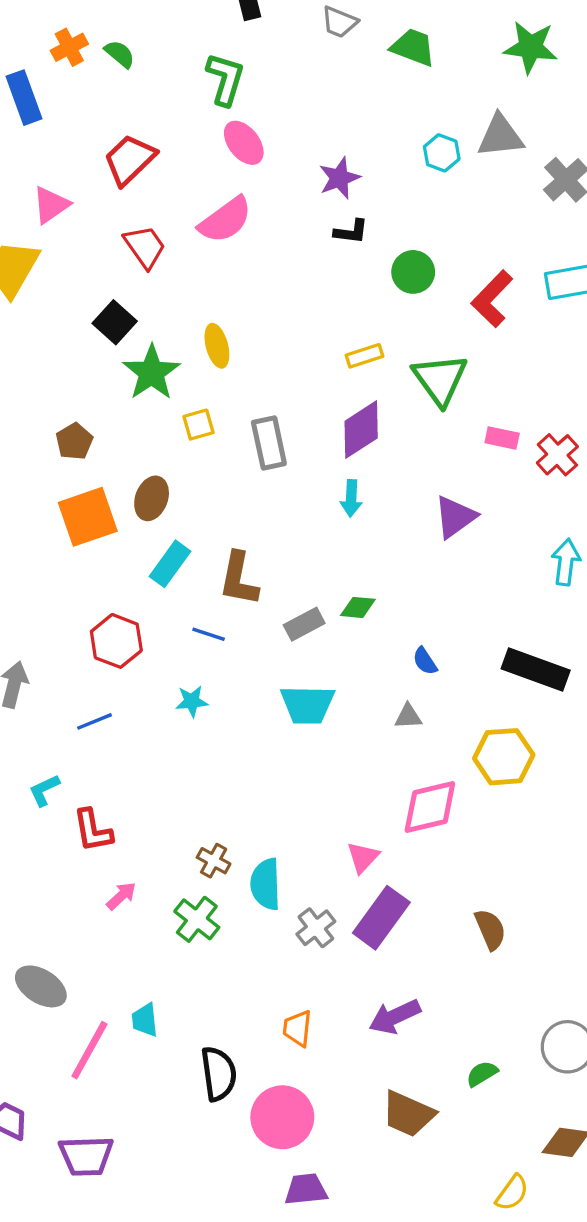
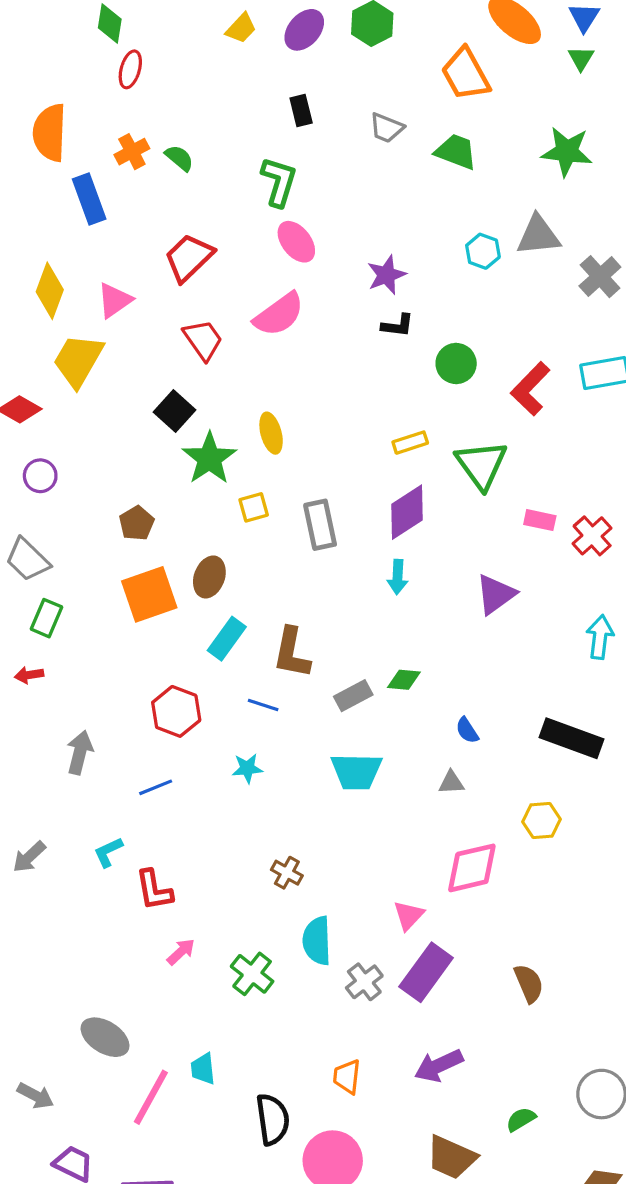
yellow hexagon: (504, 757) -> (541, 820), size x0.7
brown cross: (214, 861) -> (287, 873), moved

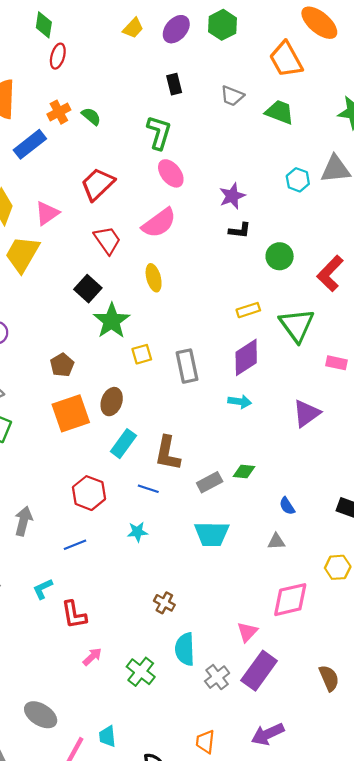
blue rectangle: (89, 199) -> (30, 144), turned 72
yellow ellipse: (271, 433) -> (154, 278), moved
cyan arrow: (398, 577) -> (240, 402), turned -85

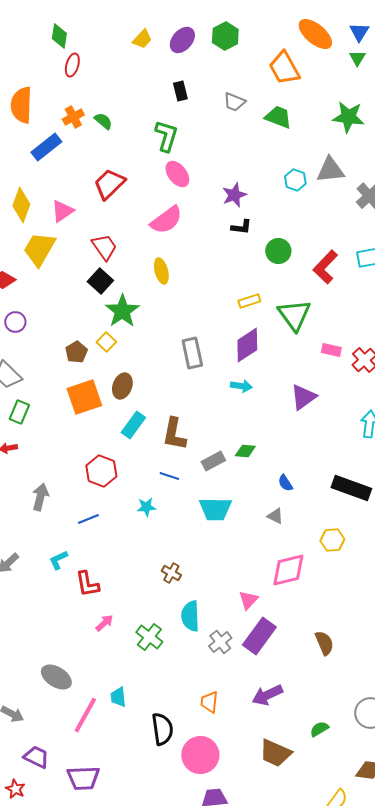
red trapezoid: (107, 240) -> (104, 247), moved
yellow square: (142, 354) -> (106, 342), moved, turned -30
blue line: (148, 489) -> (169, 476), moved
gray triangle: (276, 541) -> (275, 516), turned 30

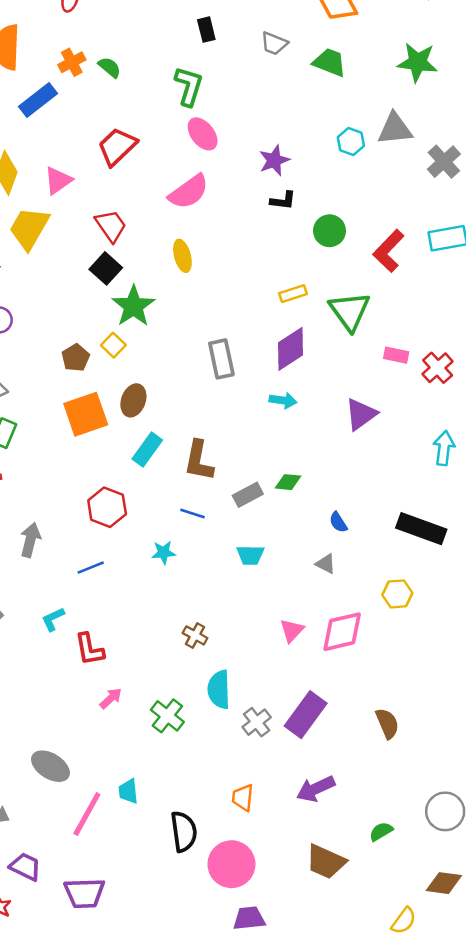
cyan trapezoid: (215, 509) -> (250, 555), size x0.7
pink triangle: (248, 600) -> (292, 630), moved

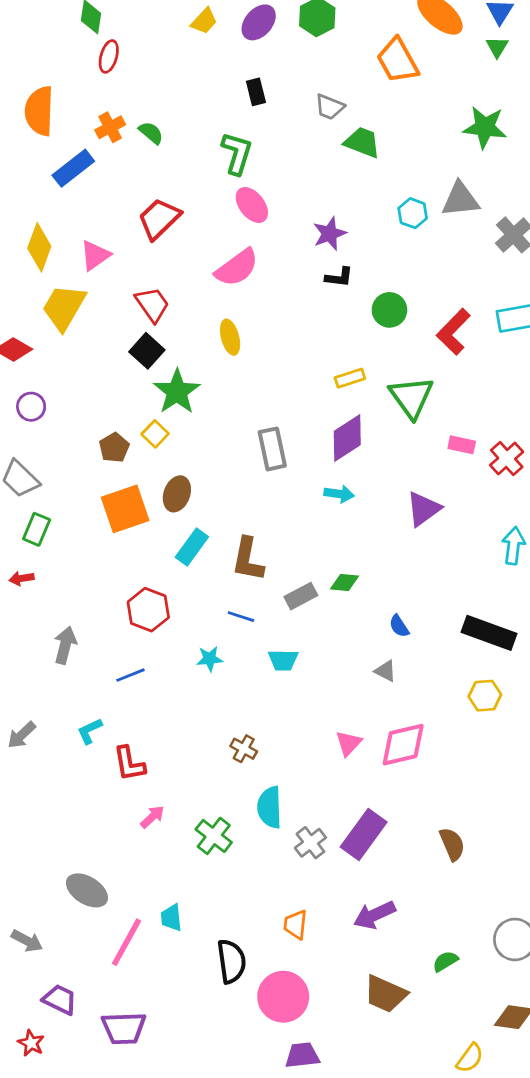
green trapezoid: (330, 62) -> (362, 142), moved
cyan trapezoid: (250, 555) -> (283, 660), moved
yellow hexagon: (397, 594) -> (485, 696), moved

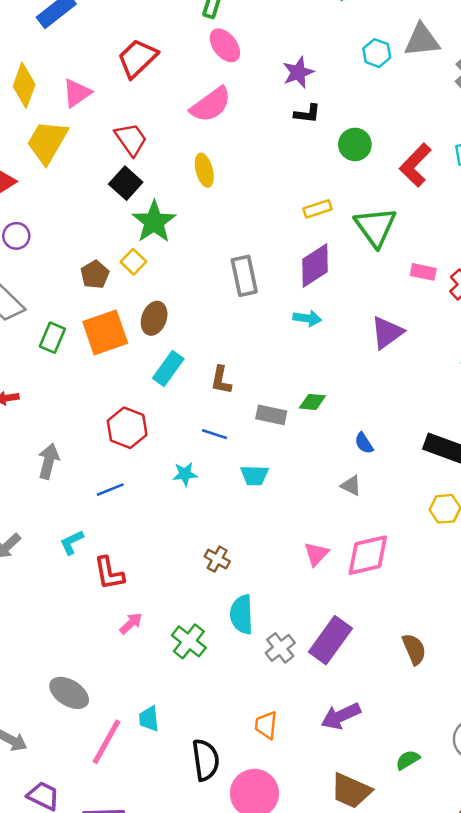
green rectangle: (37, 529) -> (52, 338), moved
brown L-shape: (248, 559) -> (221, 380), size x0.7
gray rectangle: (301, 596) -> (271, 415), turned 40

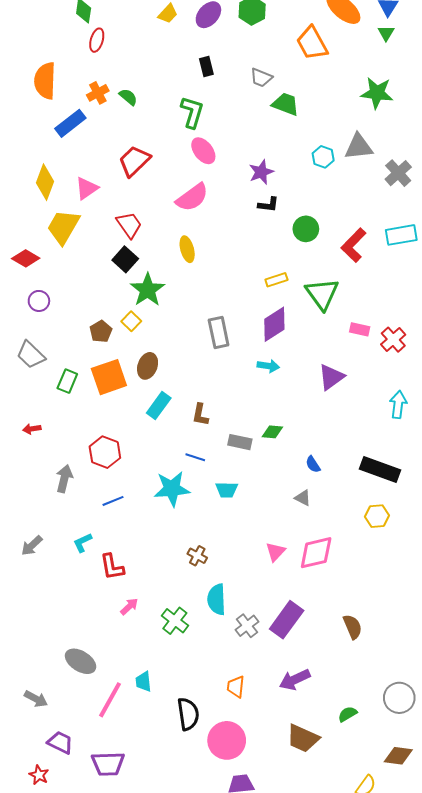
red hexagon: (127, 428) -> (105, 452), moved
cyan star: (185, 474) -> (172, 489), size x1.8

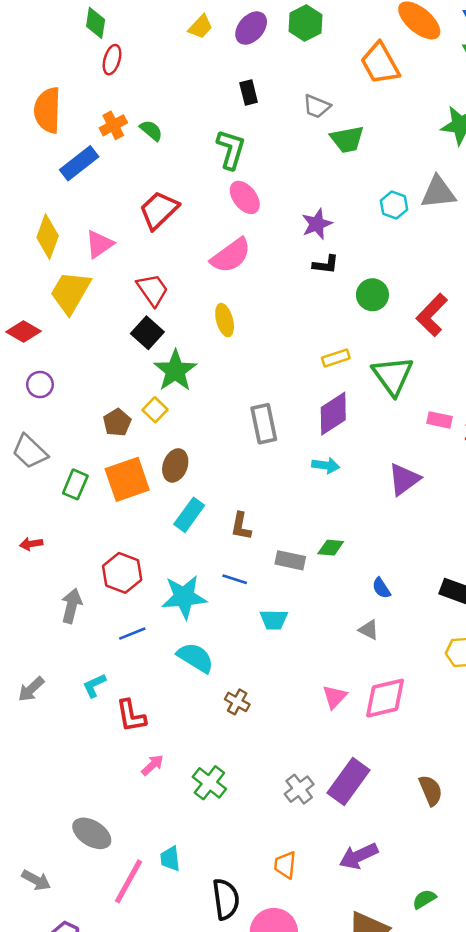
green trapezoid: (286, 104) -> (347, 139), turned 148
cyan star: (172, 489) -> (184, 597), moved
cyan semicircle: (217, 599) -> (195, 658), moved, turned 124

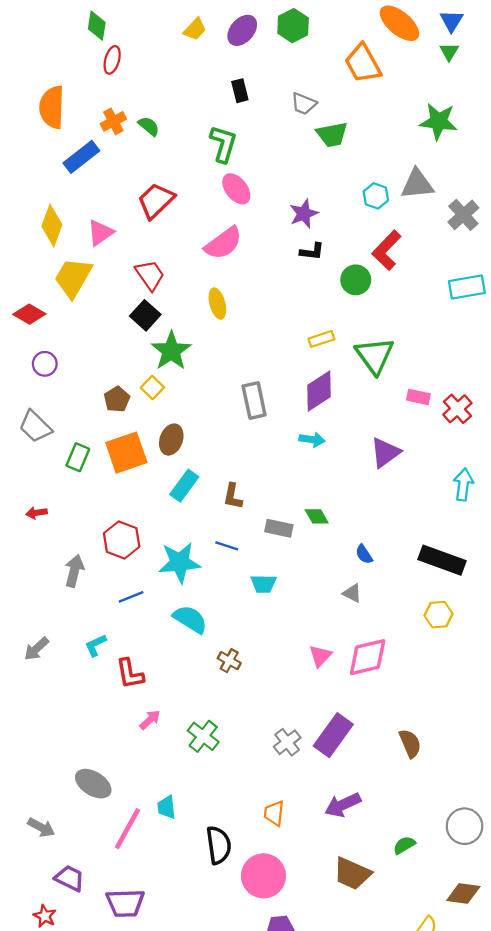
red L-shape: (432, 315) -> (386, 250), moved
green diamond: (331, 548) -> (317, 516), turned 55

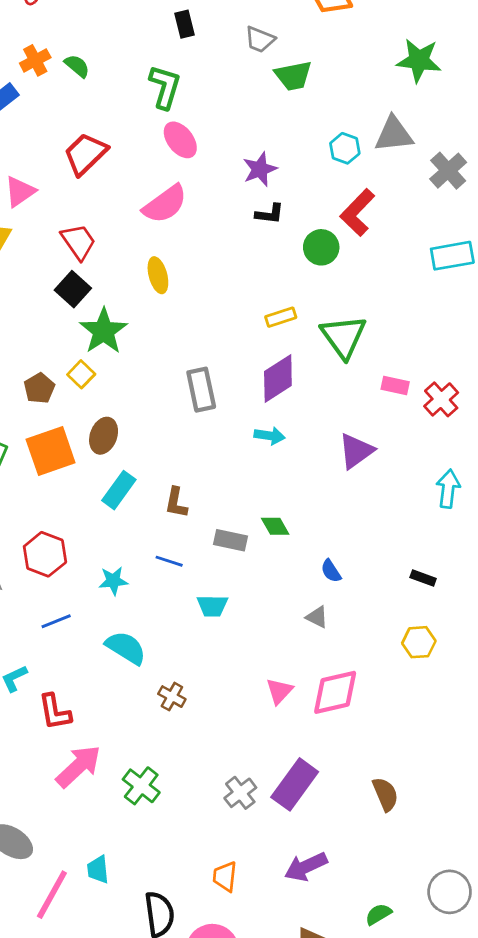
black rectangle: (442, 560) -> (423, 578), size x0.5
cyan star: (180, 562) -> (113, 581), size x0.6
pink arrow: (150, 720) -> (78, 766), size x1.8

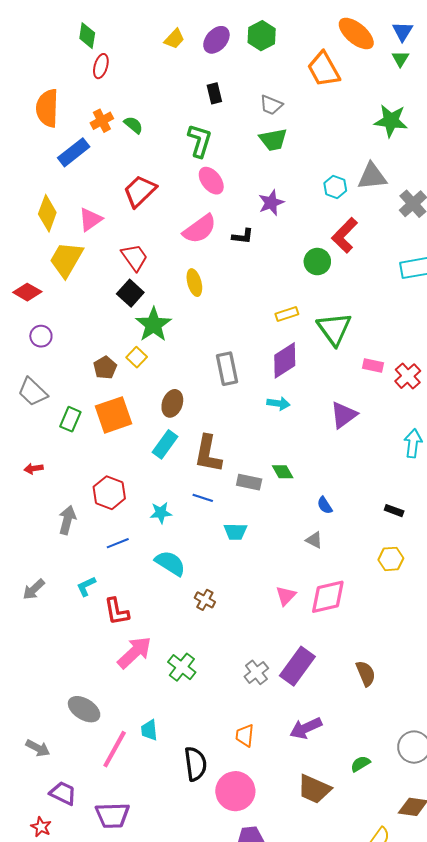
green trapezoid: (293, 76) -> (273, 140), moved
black L-shape: (270, 214) -> (243, 236), moved
brown ellipse: (104, 436) -> (172, 403), moved
brown L-shape: (176, 503) -> (208, 454), size x1.6

